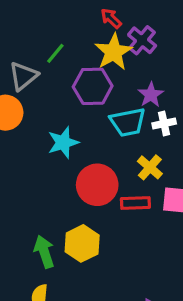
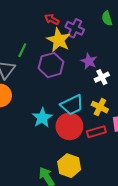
cyan trapezoid: (128, 122) -> (72, 105), moved
cyan star: (63, 142) -> (42, 118), moved

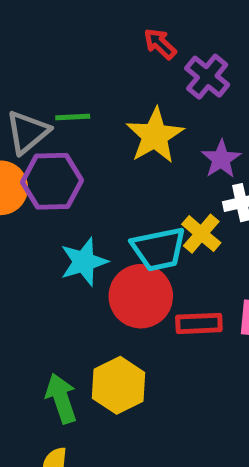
yellow star: (59, 40) -> (155, 136), moved
green line: (22, 50) -> (73, 117), moved, turned 48
purple hexagon: (51, 65) -> (52, 181), moved
yellow cross: (100, 107) -> (201, 234), moved

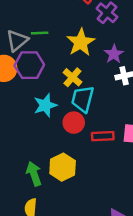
yellow cross: (201, 234) -> (72, 77), moved
cyan trapezoid: (159, 249) -> (83, 99), turned 116
red circle: (141, 296) -> (74, 123), size x0.7

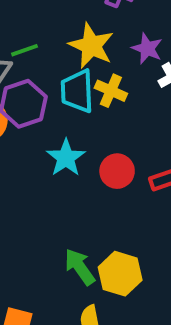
yellow cross: (72, 77) -> (111, 91), moved
cyan trapezoid: (83, 99) -> (77, 91), moved
yellow hexagon: (63, 167) -> (120, 274), moved

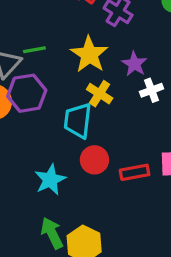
cyan trapezoid: (77, 91) -> (78, 121), moved
cyan star: (66, 158) -> (50, 180), moved

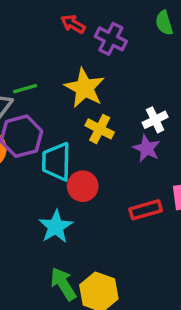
purple star: (134, 64) -> (147, 148), moved
cyan trapezoid: (78, 121) -> (56, 162), moved
red circle: (94, 160) -> (83, 186), moved

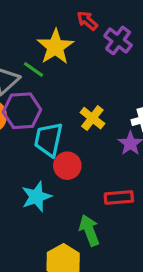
yellow star: (85, 88) -> (55, 47), moved
green line: (25, 89) -> (34, 69), turned 40
green arrow: (63, 284) -> (89, 230), moved

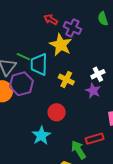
yellow star: (55, 47) -> (61, 45), moved
cyan trapezoid: (48, 139) -> (39, 64), moved
red rectangle: (119, 198) -> (95, 139), moved

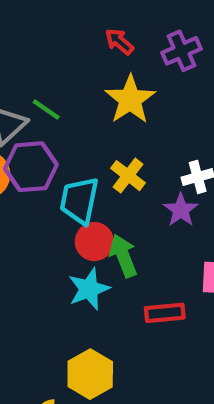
purple cross: (72, 28) -> (181, 51), moved, turned 30
cyan trapezoid: (39, 64) -> (79, 201), moved
cyan star: (41, 136) -> (89, 289), moved
green arrow: (78, 150) -> (123, 256), moved

